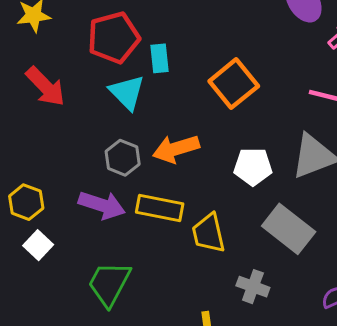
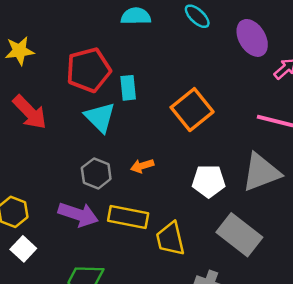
orange arrow: (176, 149) -> (142, 166), size x0.6

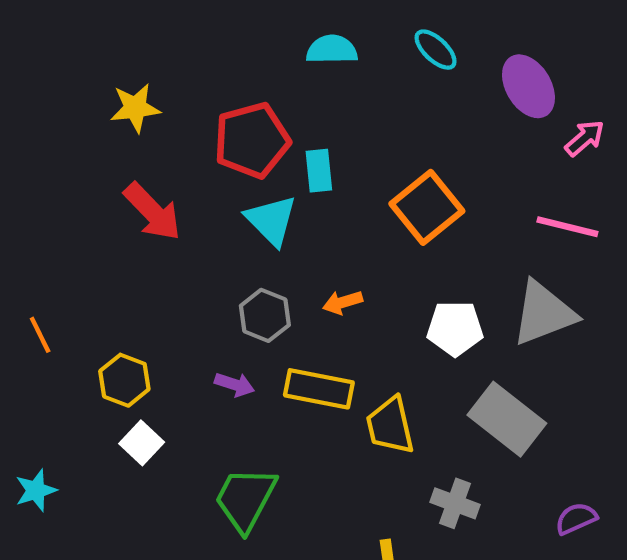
purple arrow: (78, 214) -> (235, 385), size x0.6

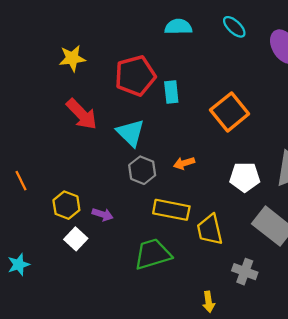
cyan triangle: (271, 220) -> (131, 133), moved
purple arrow: (235, 385) -> (103, 214), moved
green trapezoid: (245, 499) -> (153, 254), moved, turned 45

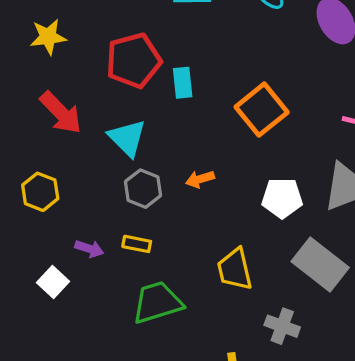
yellow hexagon: (66, 205) -> (40, 192), moved
yellow rectangle: (171, 210) -> (137, 244), moved, size x0.6

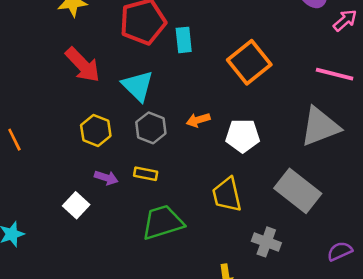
yellow hexagon: (40, 192) -> (96, 130), moved
white pentagon: (282, 198) -> (243, 136), moved

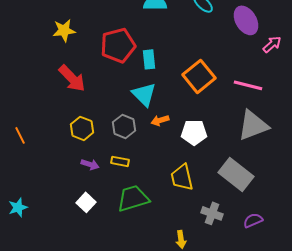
pink line: (335, 74) -> (248, 85), moved
cyan triangle: (138, 86) -> (144, 94), moved
white square: (76, 205) -> (86, 202), moved
purple semicircle: (340, 251) -> (253, 220), moved

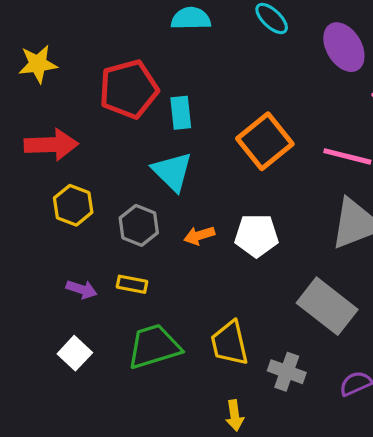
red arrow: (72, 78) -> (51, 145), turned -48
orange arrow: (160, 120) -> (199, 235), moved
yellow hexagon: (82, 128) -> (73, 205), moved
yellow trapezoid: (182, 177) -> (230, 343), moved

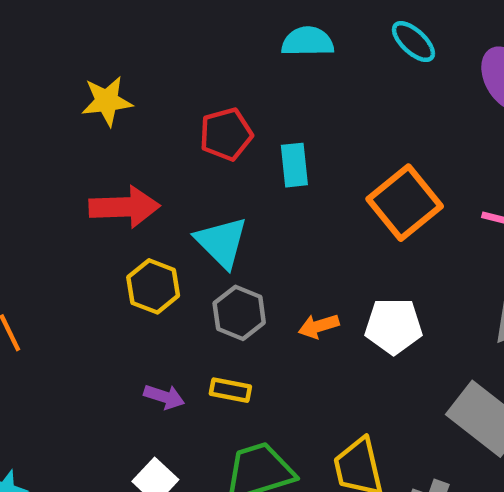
red pentagon: (129, 89) -> (226, 134), size x0.7
cyan triangle: (172, 172) -> (222, 242), moved

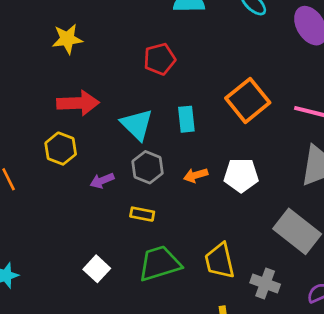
red pentagon: (226, 134) -> (160, 59), moved
cyan rectangle: (294, 165) -> (186, 119), moved
yellow hexagon: (153, 286) -> (61, 149), moved
purple arrow: (164, 397) -> (102, 181), moved, turned 140

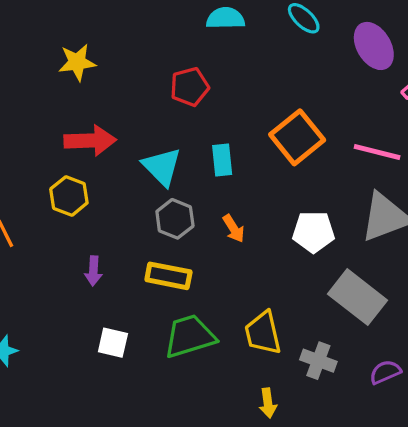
orange arrow: (196, 175) -> (234, 229), turned -105
white pentagon: (241, 175) -> (313, 232), moved
purple arrow: (102, 181) -> (93, 271), moved, turned -65
yellow rectangle: (142, 214) -> (168, 276), size x1.5
white square: (97, 269) -> (113, 343), turned -30

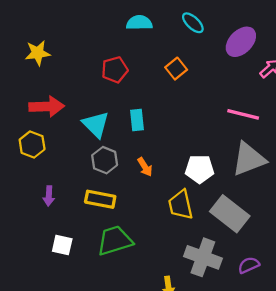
purple ellipse: (374, 46) -> (241, 42), turned 76
orange square: (297, 137) -> (176, 69), moved, size x0.6
yellow trapezoid: (263, 333) -> (181, 205), moved
gray cross: (318, 361) -> (203, 257), size x1.5

